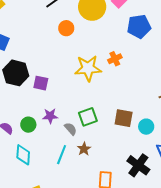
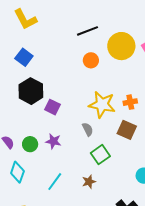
green square: (88, 117) -> (100, 155), moved, turned -30
brown square: (124, 118) -> (127, 130), moved
gray semicircle: (71, 129) -> (88, 129), moved
brown star: (84, 149) -> (89, 182), moved

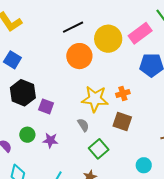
orange circle: (91, 60) -> (79, 56), size x1.6
green circle: (30, 144) -> (27, 135), moved

